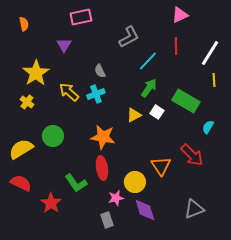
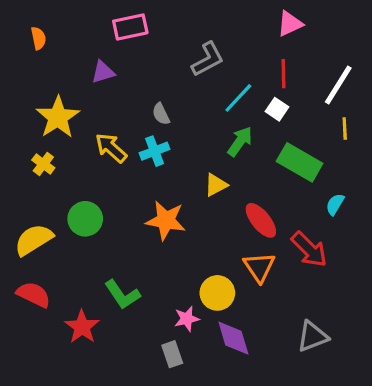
purple triangle: (64, 45) -> (103, 72), turned 42
white square: (157, 112) -> (277, 109), moved
red ellipse: (102, 168) -> (261, 220), moved, turned -30

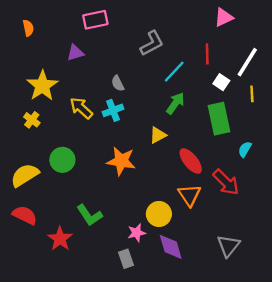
pink triangle: (290, 24) -> (224, 17), moved
white square: (277, 109) -> (221, 82), moved
green rectangle: (300, 162) -> (219, 119), turned 48
gray triangle: (312, 336) -> (228, 246), turned -30

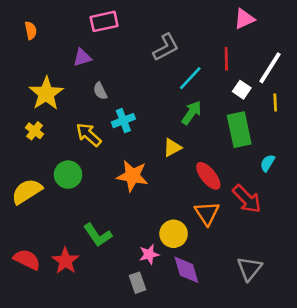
gray semicircle: (118, 83) -> (100, 91), moved
yellow arrow: (81, 108) -> (89, 135), moved
red semicircle: (25, 215) -> (27, 260), moved

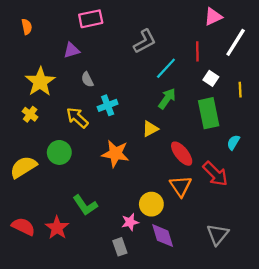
white line: (270, 68) -> (236, 42), moved

